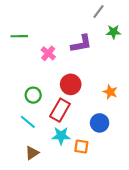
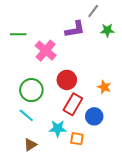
purple L-shape: (81, 44) -> (75, 29), moved
pink cross: (48, 53) -> (46, 51), size x1.5
green circle: (33, 95) -> (31, 90), size x1.5
red rectangle: (60, 110) -> (73, 104), moved

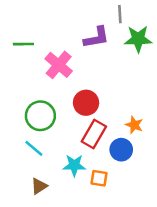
gray line: (93, 11) -> (120, 14), turned -40
green star: (107, 30) -> (138, 39), size x1.5
orange star: (104, 87) -> (134, 125), moved

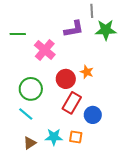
orange star: (134, 125) -> (87, 72), moved
cyan star: (74, 165) -> (54, 137), moved

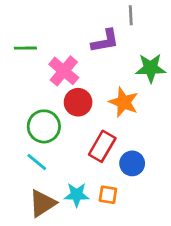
green star: (106, 30) -> (151, 68), moved
orange star: (87, 72) -> (124, 102), size x1.5
red circle: (66, 79) -> (78, 102), moved
brown triangle: (30, 143) -> (42, 203), size x1.5

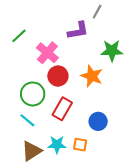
gray line: (131, 15) -> (97, 12), turned 32
green line: (25, 48) -> (19, 36), turned -42
red rectangle: (102, 146) -> (62, 109), moved

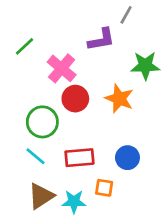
red rectangle: (62, 109) -> (79, 158), moved, turned 55
cyan star: (57, 145) -> (74, 202), moved

